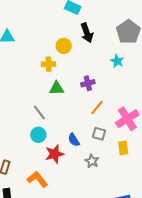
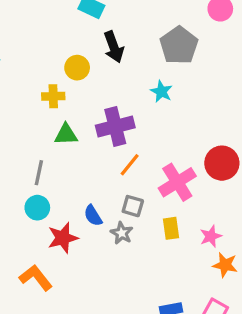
purple cross: (88, 83) -> (115, 126), size x1.6
gray line: (39, 113) -> (39, 173), turned 49
gray star: (92, 161) -> (122, 233), moved

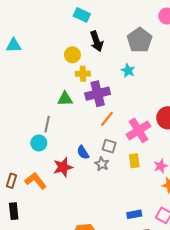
yellow cross: (53, 96) -> (83, 74), moved
cyan circle: (37, 208) -> (39, 143), moved
orange L-shape: (36, 278) -> (36, 181), moved

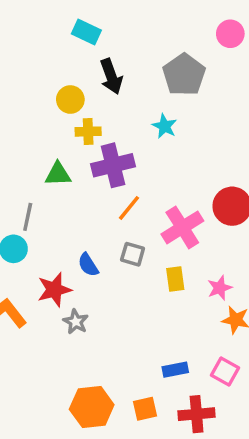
gray star: (102, 164) -> (76, 322), moved

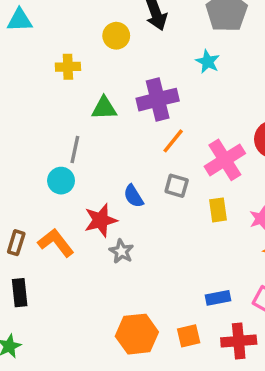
yellow cross: (88, 132) -> (68, 67), moved

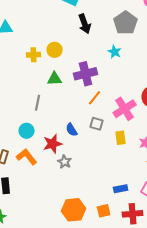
yellow circle: (116, 36) -> (55, 50), moved
cyan circle: (61, 181) -> (27, 131), moved

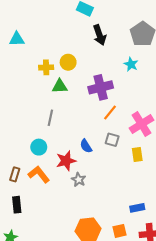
green triangle: (55, 79) -> (60, 86), moved

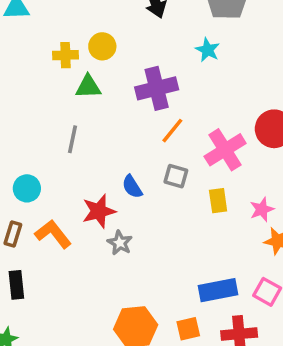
cyan circle: (39, 147) -> (27, 188), moved
blue rectangle: (137, 208) -> (218, 290), size x1.5

